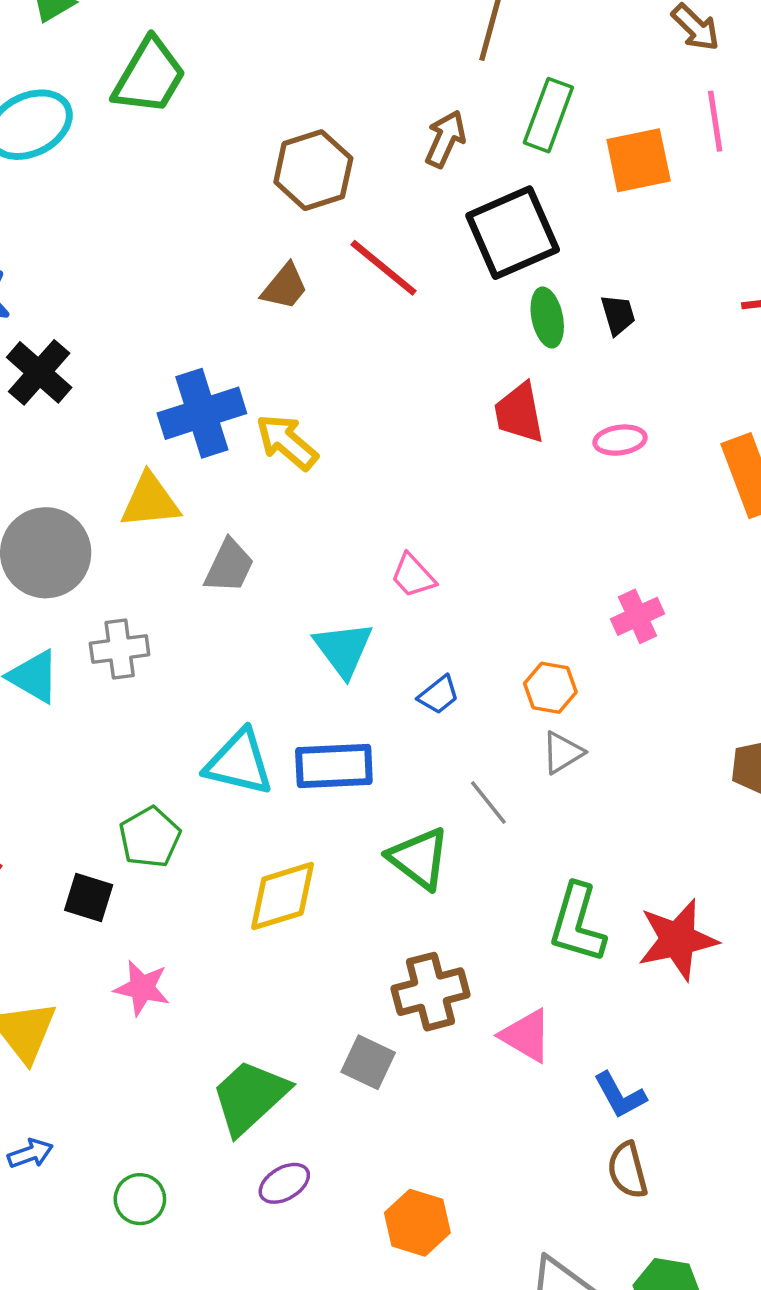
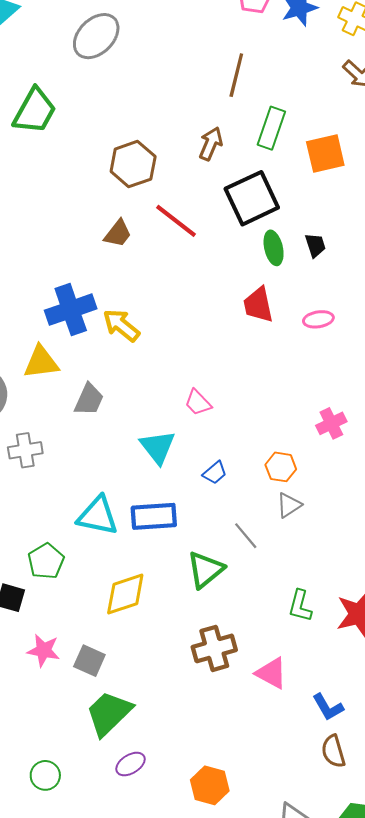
green triangle: (419, 858) -> (205, 570), turned 45
green L-shape: (577, 923) -> (300, 606), size x0.7
gray square: (368, 1062) -> (89, 661), moved

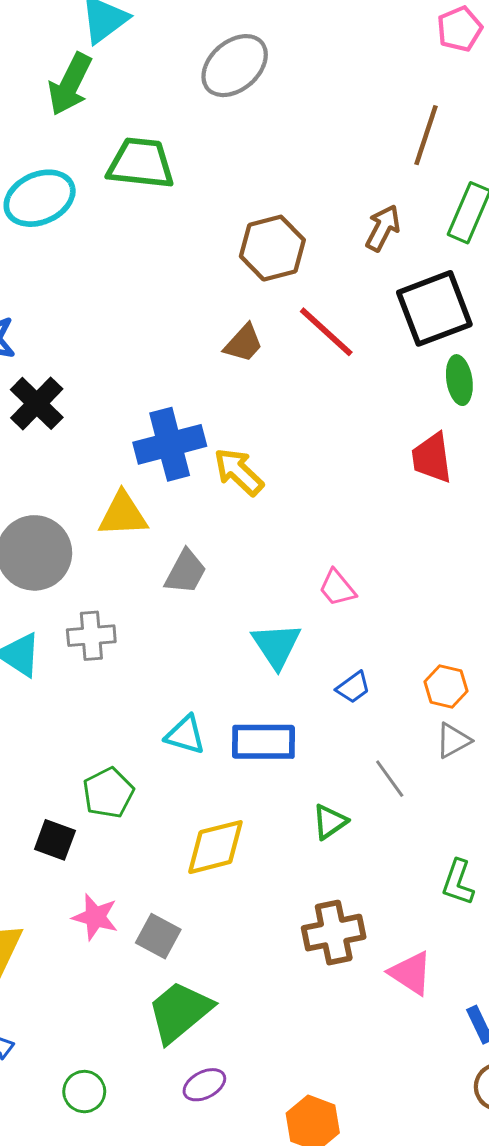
green trapezoid: (35, 111) -> (141, 163), turned -117
cyan triangle: (98, 516) -> (185, 735), size x0.7
green triangle: (205, 570) -> (330, 822), size x0.7

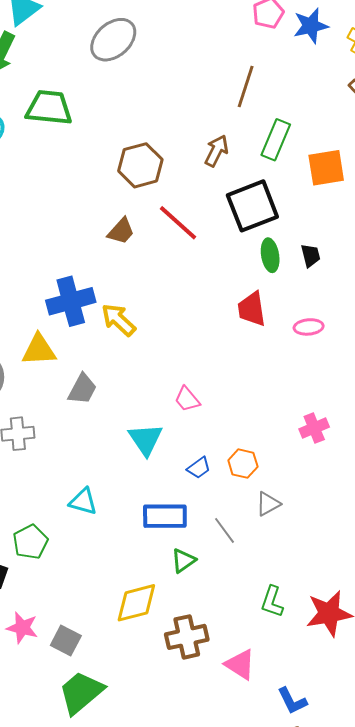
orange hexagon: (446, 686) -> (243, 464), moved
blue rectangle: (263, 742) -> (165, 516), moved
yellow diamond: (215, 847) -> (136, 603), moved

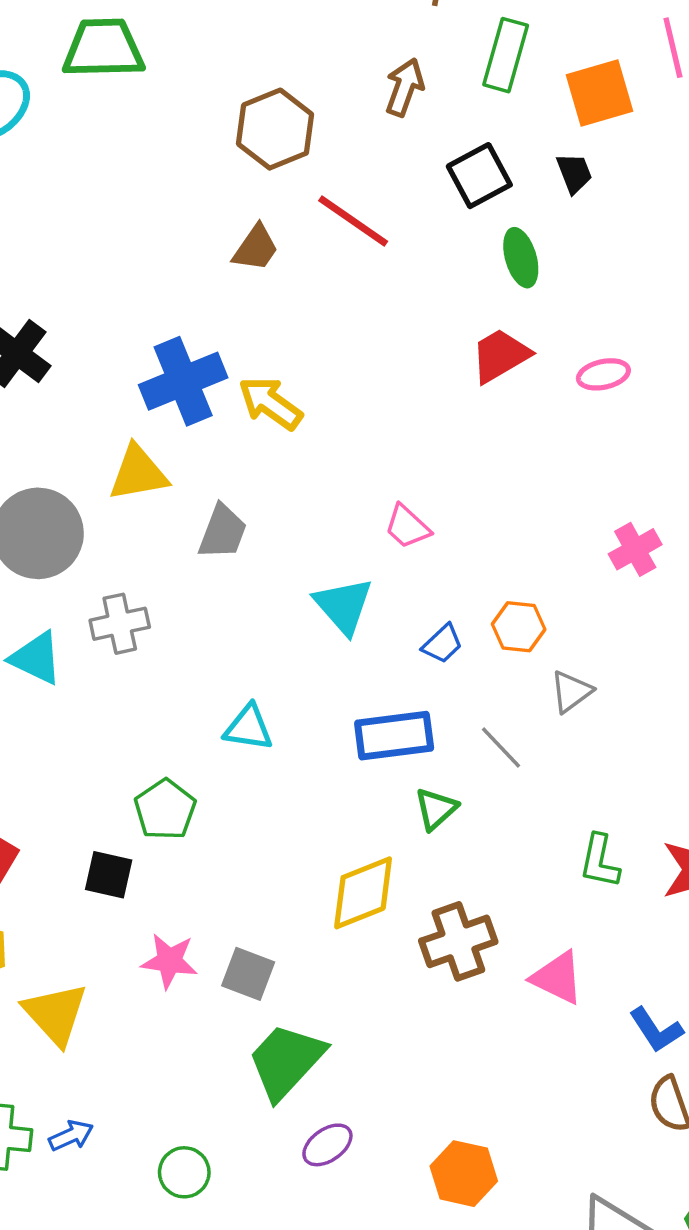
black square: (252, 206) -> (479, 176), size x0.7
black trapezoid: (311, 255) -> (574, 173), moved
red trapezoid: (252, 309) -> (500, 355), turned 75

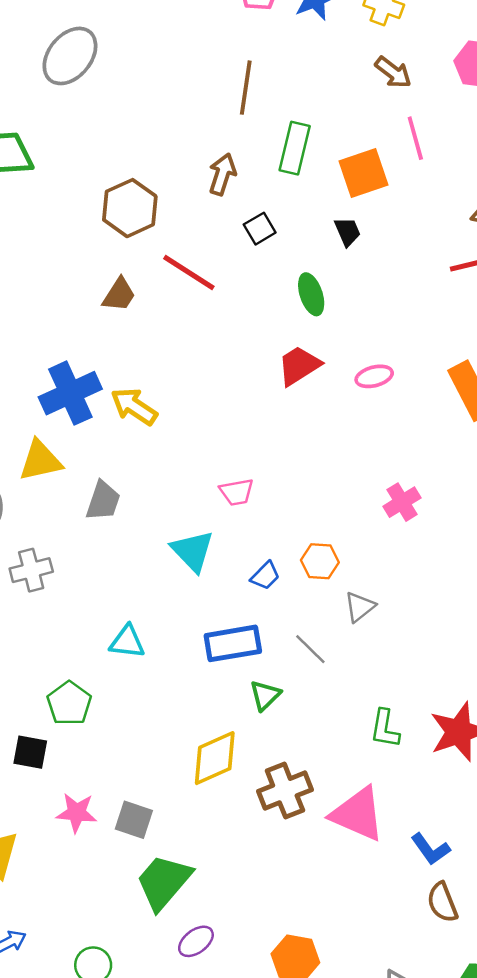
black square: (479, 176) -> (260, 229), moved, size x0.7
pink trapezoid: (407, 527) -> (237, 492), turned -51
pink triangle: (557, 978) -> (358, 814), size x1.4

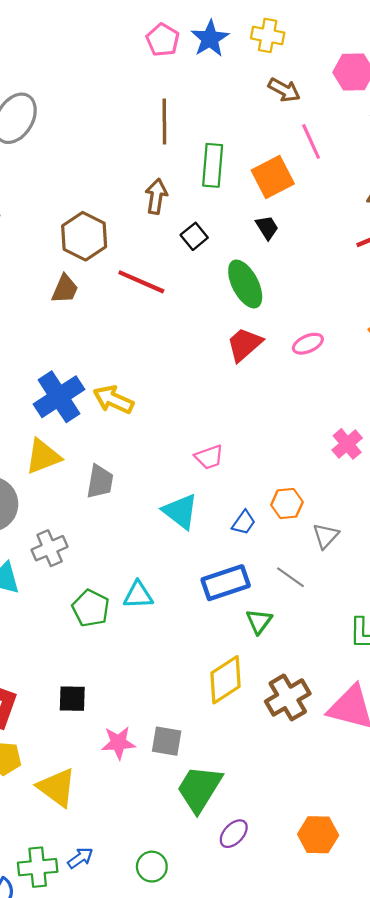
green ellipse: (311, 294) -> (245, 284), size x1.4
brown trapezoid: (119, 295) -> (65, 289), moved
green pentagon: (69, 703) -> (91, 608), moved

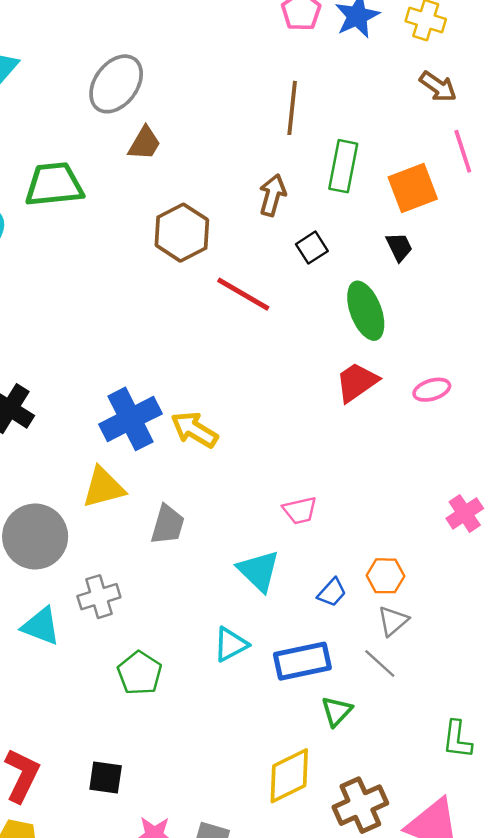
brown trapezoid: (65, 289) -> (144, 143), moved
gray triangle: (326, 536) -> (393, 621), moved
cyan triangle: (138, 595) -> (231, 644), moved, turned -32

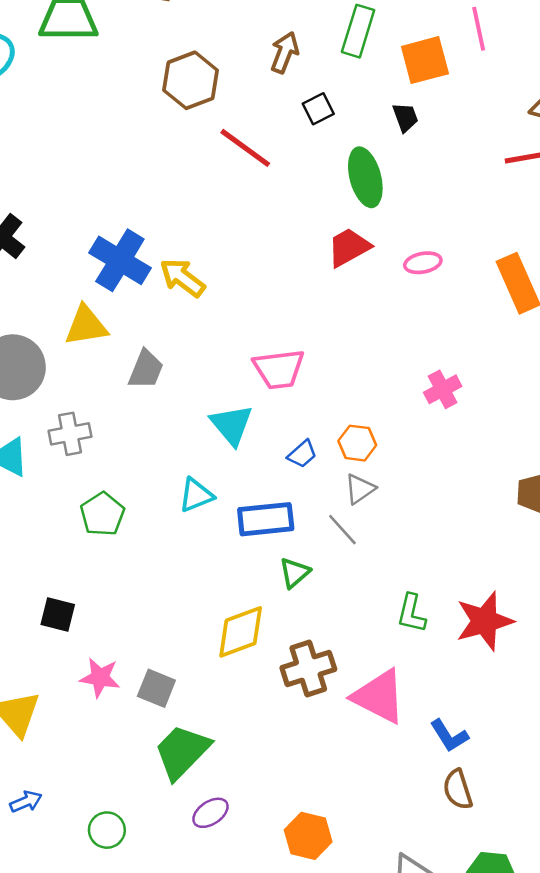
blue cross: (131, 419) -> (120, 260), turned -38
pink trapezoid: (300, 510) -> (279, 369), size x1.5

